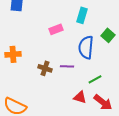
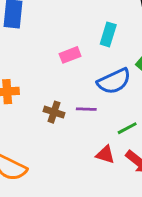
blue semicircle: (86, 47) -> (114, 81), turned -120

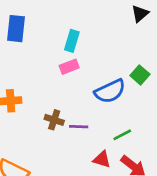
cyan rectangle: (108, 34) -> (72, 41), moved
purple line: (86, 109) -> (79, 127), moved

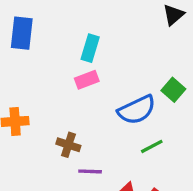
purple line: (79, 127) -> (90, 171), moved
green line: (122, 135) -> (152, 146), moved

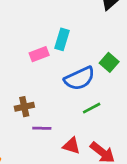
cyan rectangle: (90, 48) -> (62, 39), moved
brown cross: (68, 145) -> (24, 107), turned -30

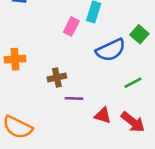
pink rectangle: (39, 54) -> (71, 26), turned -42
green line: (92, 108) -> (133, 83), moved

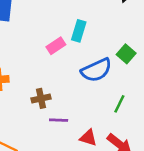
pink rectangle: (71, 26) -> (56, 46), turned 30
green line: (133, 83) -> (119, 104), turned -36

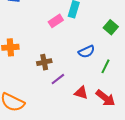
blue semicircle: (96, 70) -> (86, 52), moved, size x0.7
purple line: (59, 120) -> (58, 79), turned -40

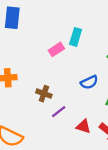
brown cross: (44, 62) -> (44, 94), turned 32

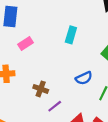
pink rectangle: (56, 49) -> (26, 44), moved

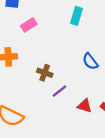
blue semicircle: (84, 78) -> (90, 61), turned 77

